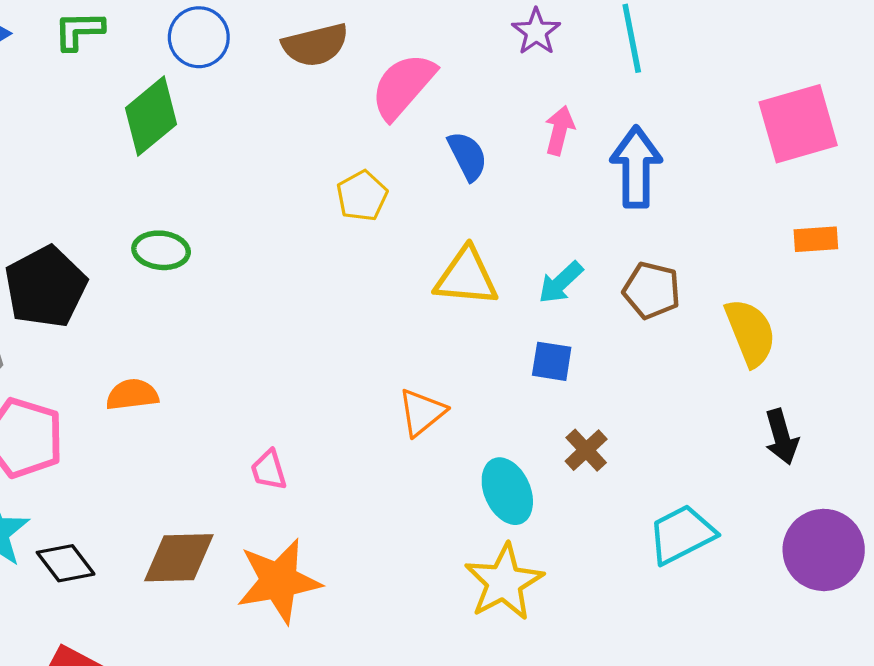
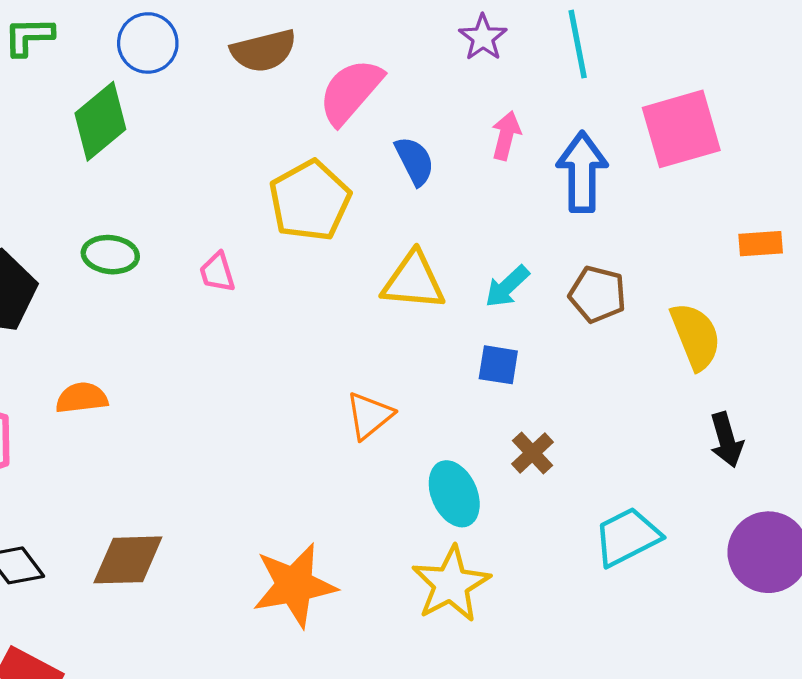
pink square: (798, 124) -> (681, 129), moved
yellow pentagon: (362, 196) -> (310, 201), size x1.6
pink trapezoid: (269, 470) -> (217, 272), moved
orange star: (279, 581) -> (294, 585), moved

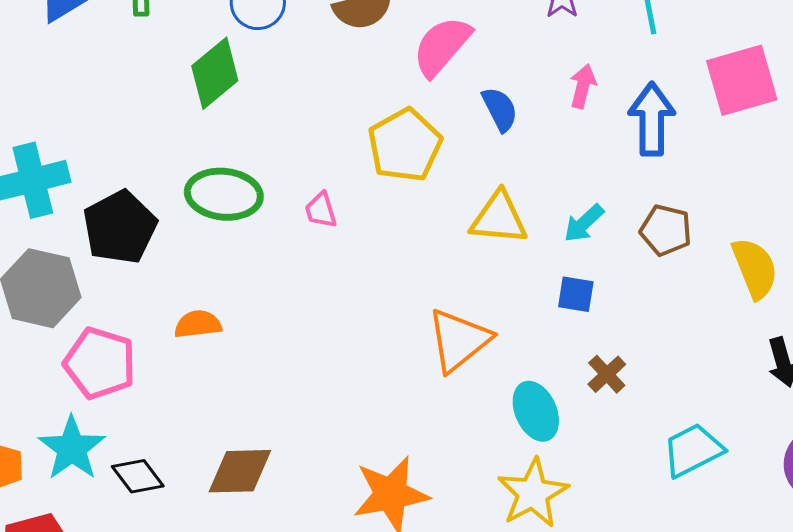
green ellipse: (110, 255) -> (224, 194), size x1.5
orange triangle: (369, 416) -> (459, 340), size x1.5

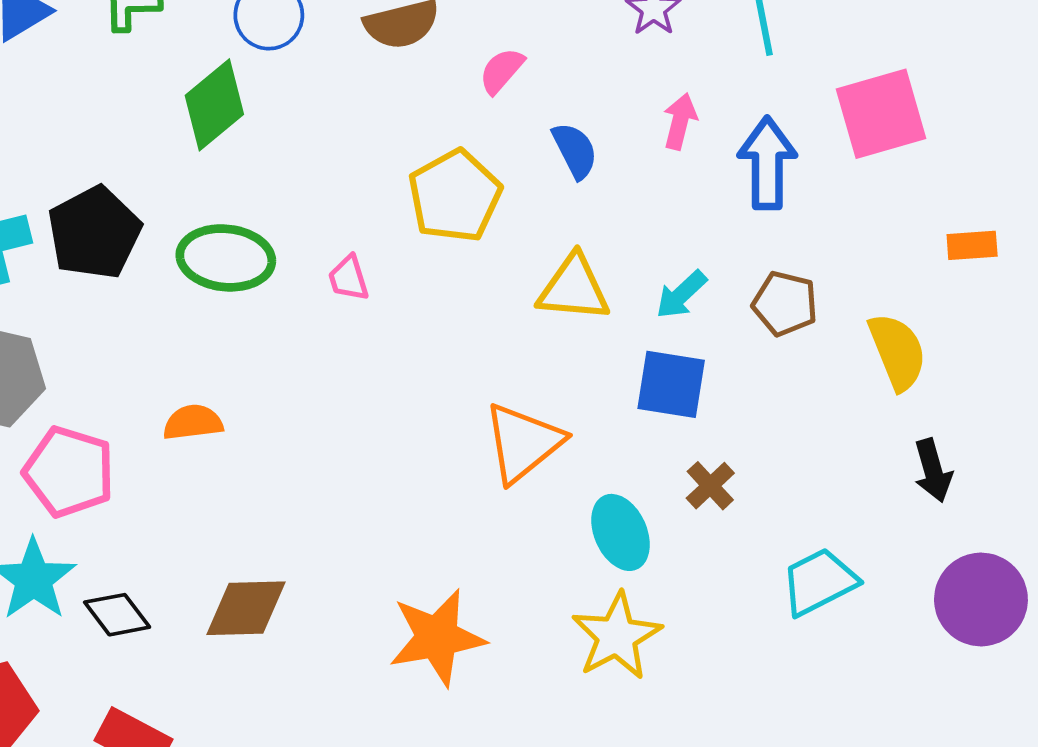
pink semicircle: (442, 46) -> (502, 71), size x0.6
black pentagon: (120, 227) -> (94, 233), moved
blue square: (576, 294) -> (671, 384), size x1.5

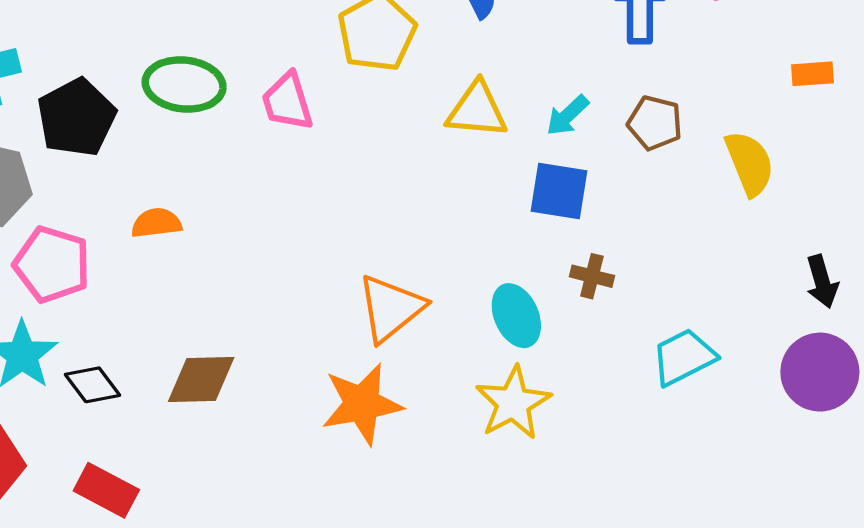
black pentagon: (94, 233) -> (77, 118), moved
pink trapezoid: (349, 278) -> (287, 102), size x1.5
orange triangle: (523, 443) -> (391, 308), moved
black arrow: (933, 470) -> (822, 282), moved
brown cross: (710, 486) -> (592, 276), turned -33

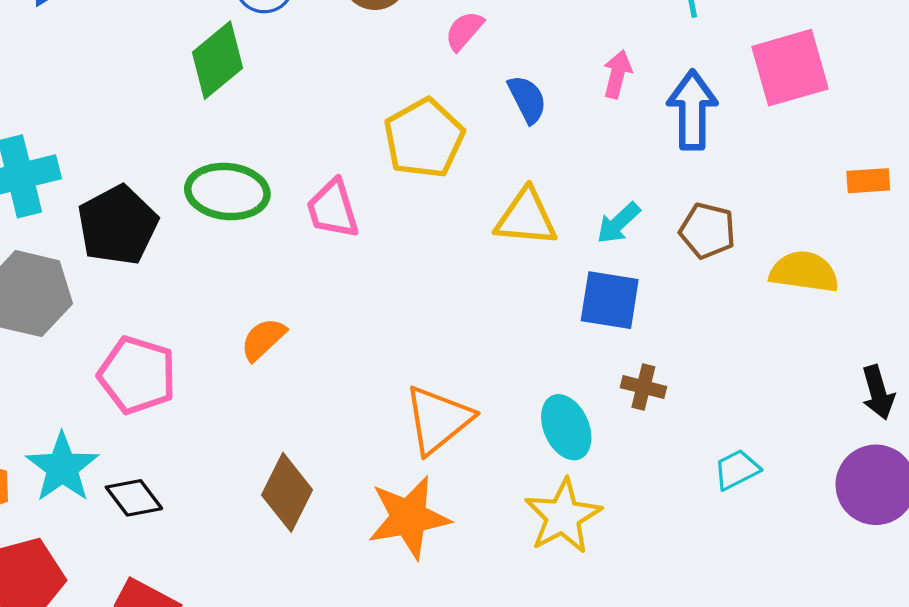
yellow semicircle: (750, 163) -> (804, 272), turned -60
orange semicircle: (156, 223) -> (263, 339), moved, turned -36
pink pentagon: (52, 264) -> (137, 375), moved
cyan trapezoid: (684, 357) -> (737, 470), size x0.7
brown diamond: (201, 380) -> (287, 492), moved, turned -62

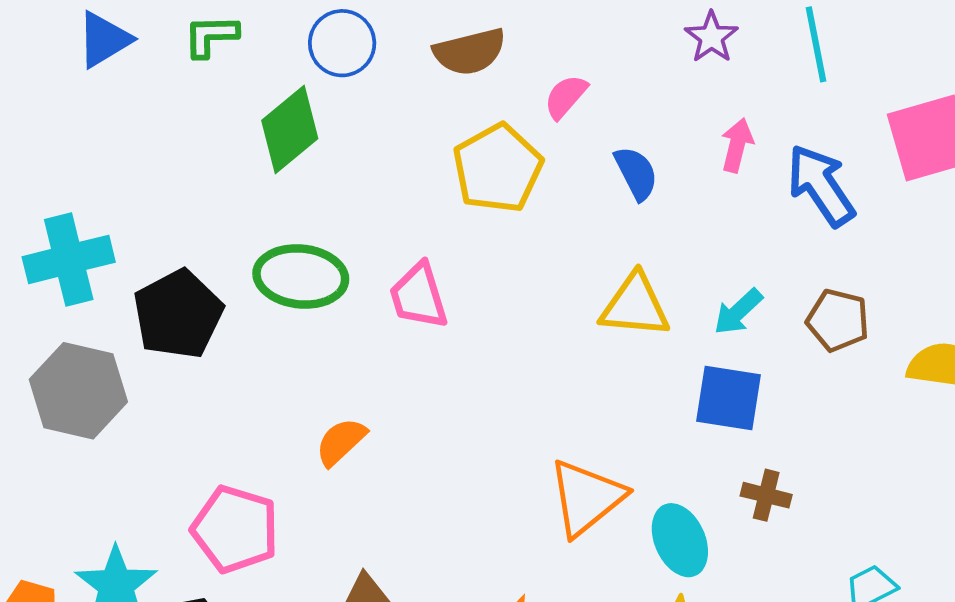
blue arrow: (692, 110) -> (821, 185), turned -34
yellow pentagon: (424, 138) -> (498, 168), moved
pink pentagon: (137, 375) -> (235, 529), moved
orange triangle: (438, 420) -> (586, 498), moved

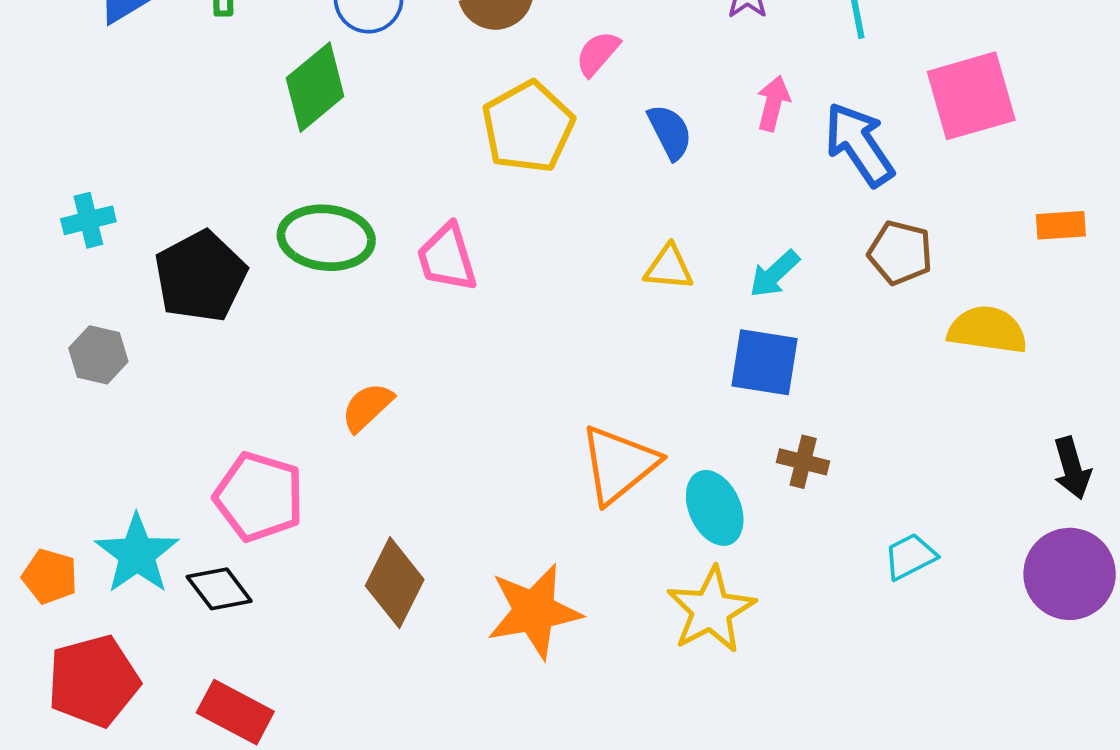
cyan cross: (69, 259) -> (88, 220), size x0.6
yellow triangle: (635, 306) -> (669, 268), size x0.7
brown pentagon: (838, 320) -> (900, 253), moved
gray hexagon: (78, 391) -> (98, 355), size x0.6

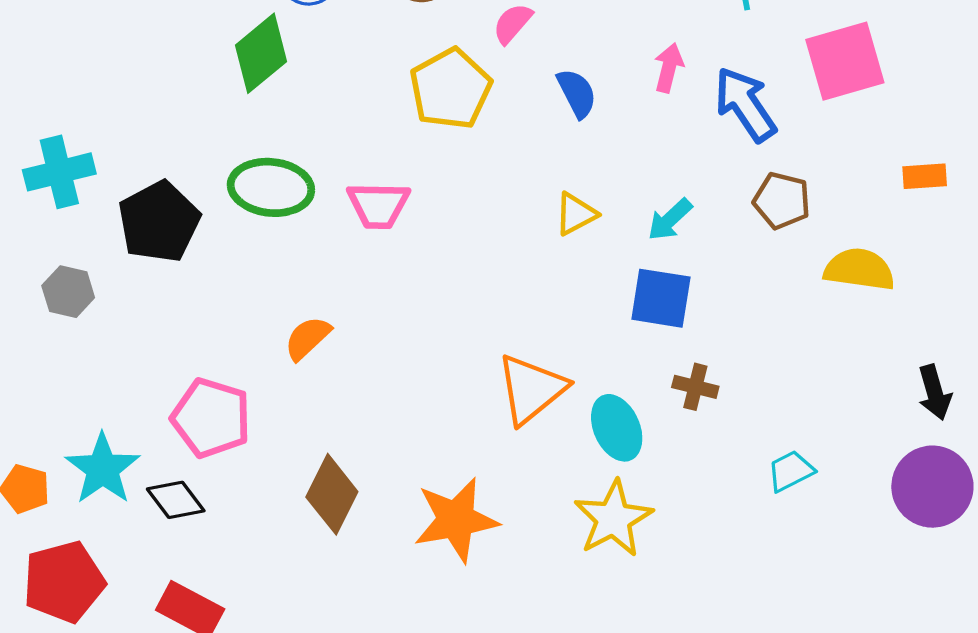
cyan cross: (88, 220) -> (59, 172), size x1.5
pink trapezoid: (447, 258) -> (378, 205), turned -72
yellow triangle: (669, 268) -> (576, 214), turned -33

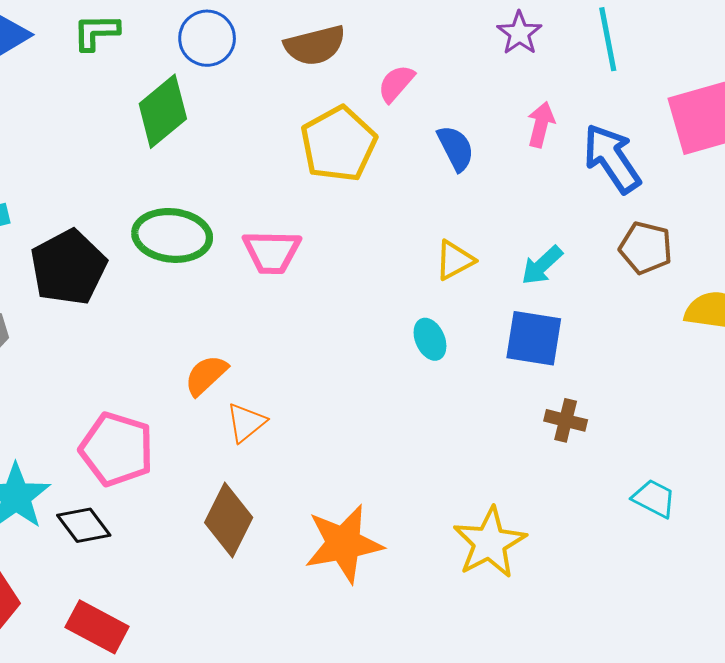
orange triangle: (531, 389) -> (246, 422), moved, size x0.6
cyan ellipse: (617, 428) -> (430, 339), moved, size x0.7
cyan trapezoid: (791, 471) -> (654, 498), turned 54

